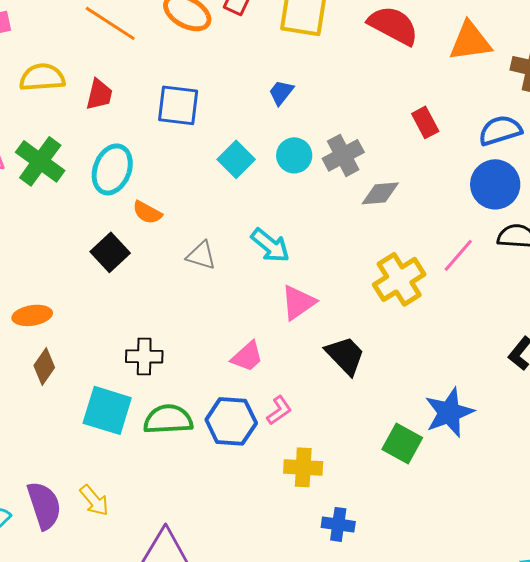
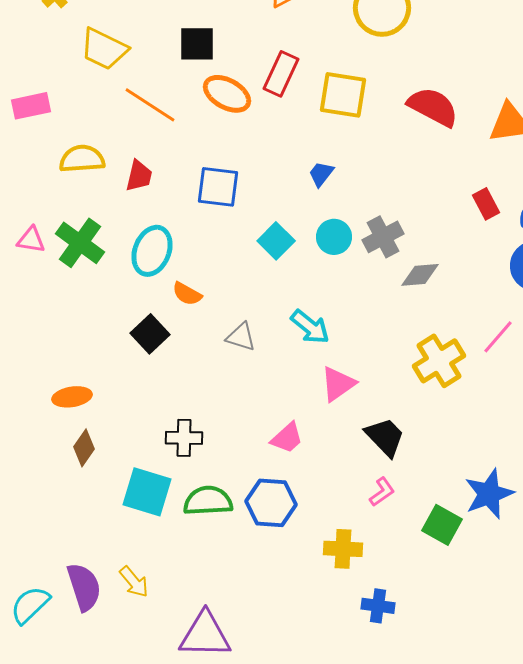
red rectangle: (425, 122) -> (486, 204), moved
pink L-shape: (279, 410) -> (382, 492), moved

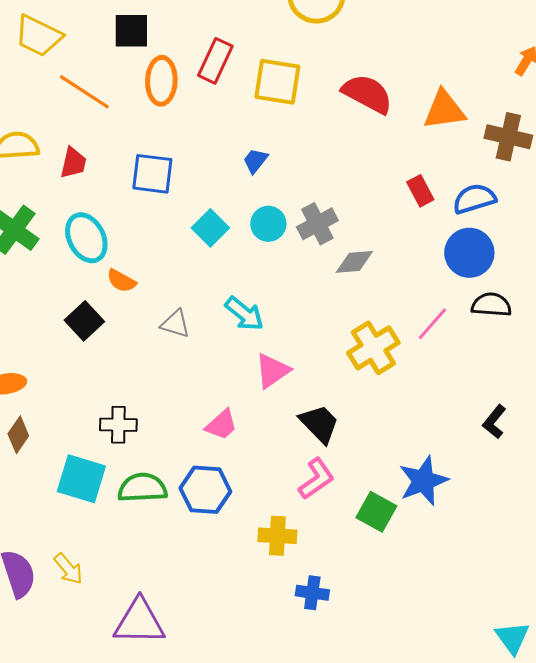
orange ellipse: (227, 94) -> (161, 81), turned 63
cyan ellipse: (152, 251) -> (86, 238), turned -48
pink L-shape: (382, 492) -> (316, 479), size x1.4

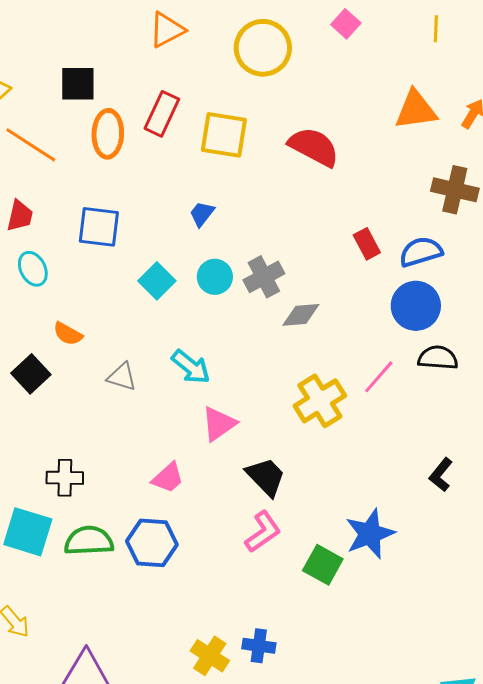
orange triangle: (444, 110) -> (416, 110), moved
cyan ellipse: (86, 238) -> (33, 269), moved, size x0.7
yellow cross: (277, 536) -> (210, 656), moved, turned 30

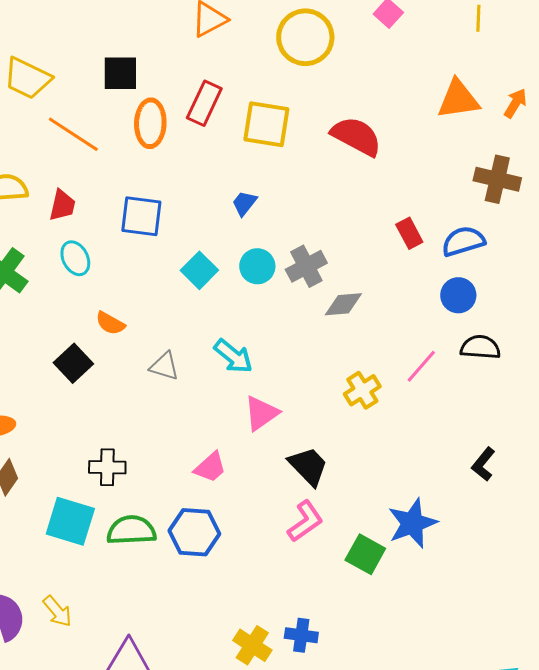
blue circle: (416, 306) -> (458, 295), size x0.7
yellow cross: (320, 401) -> (362, 390), size x0.7

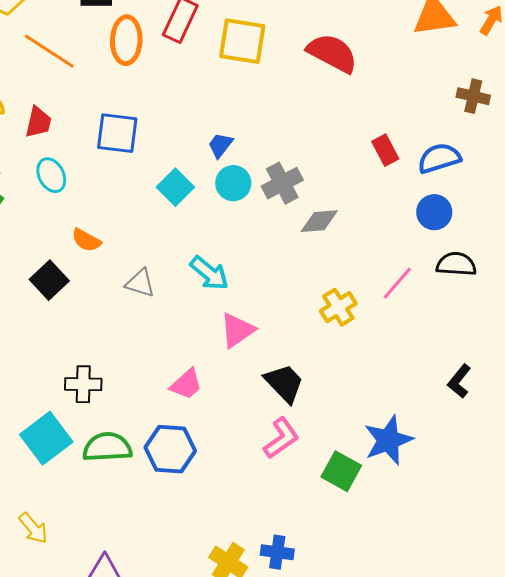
brown cross: (497, 179) -> (473, 96), size x0.7
blue trapezoid: (244, 203) -> (220, 145), moved
cyan square: (70, 521) -> (46, 438), turned 36

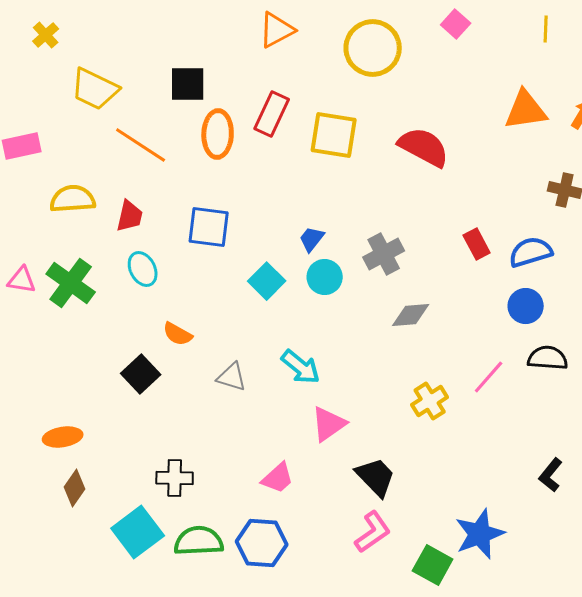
gray cross: (282, 183) -> (384, 254), moved

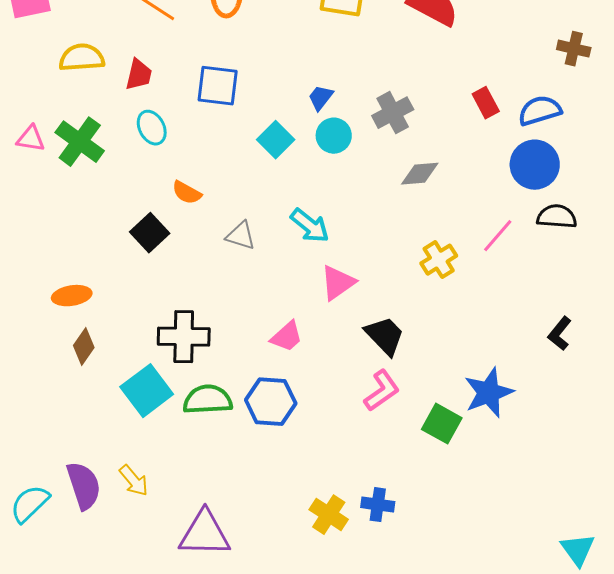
blue circle: (526, 306) -> (535, 165), size x1.4
black cross: (175, 478) -> (184, 337), size x1.4

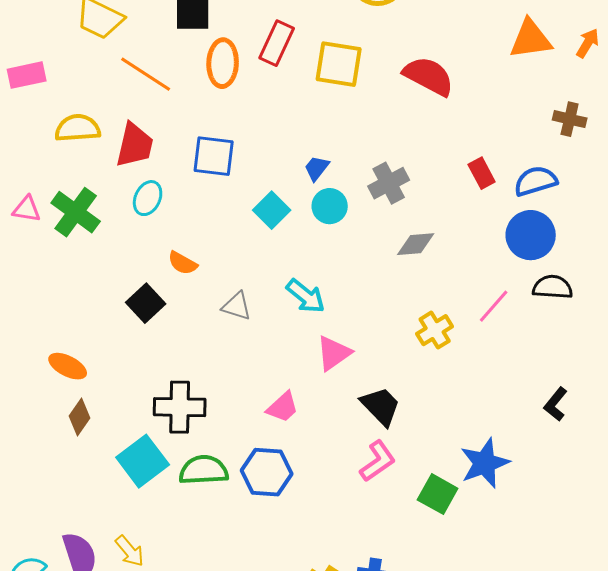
red trapezoid: (139, 75) -> (135, 145), size x1.4
cyan ellipse: (152, 128) -> (148, 198), turned 52
orange ellipse: (72, 296) -> (68, 366), turned 36

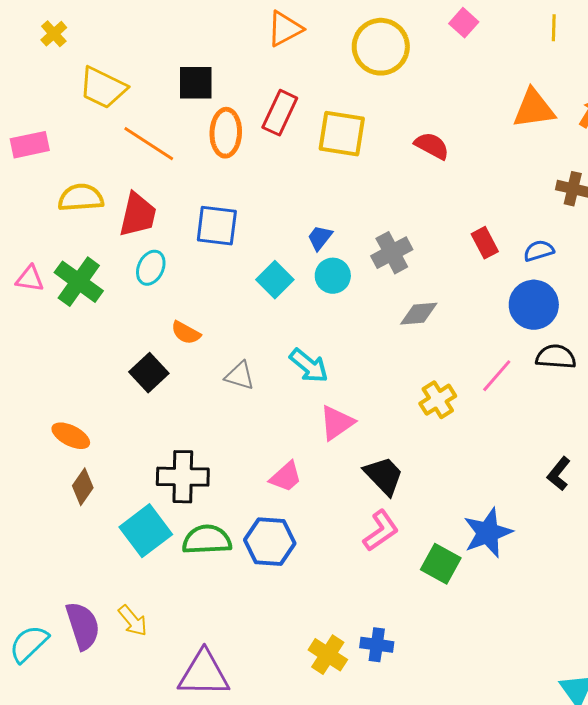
red semicircle: (429, 76) -> (432, 146), size x0.7
blue semicircle: (536, 181) -> (539, 251), size x0.7

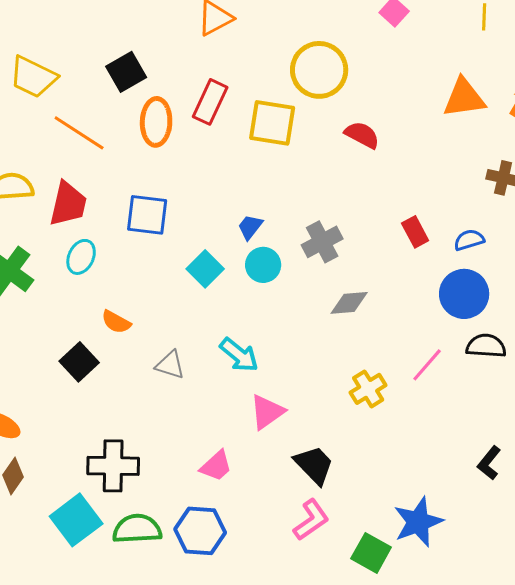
yellow circle: (381, 47) -> (319, 70), moved
black square: (196, 83) -> (126, 72), turned -30

